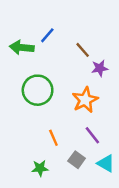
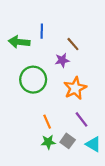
blue line: (47, 35) -> (42, 31), turned -40
purple star: (100, 68) -> (62, 60), moved
green star: (40, 168) -> (48, 142), moved

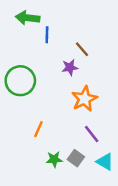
green arrow: (19, 42) -> (28, 18), moved
green circle: (33, 80) -> (20, 81), moved
orange line: (47, 122) -> (38, 129), moved, turned 48

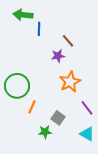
green circle: (20, 81) -> (17, 86), moved
purple line: (92, 134) -> (87, 108), moved
gray square: (76, 158) -> (58, 118), moved

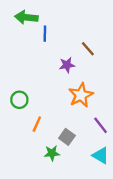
brown line: (68, 41) -> (88, 49), moved
green circle: (17, 86) -> (19, 100), size x0.6

